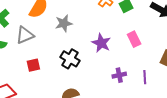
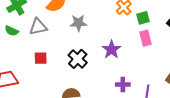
pink rectangle: (134, 39) -> (145, 38), moved

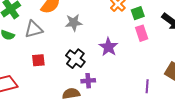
purple cross: (123, 84) -> (88, 81), moved

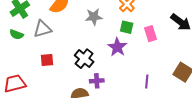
green square: (138, 13) -> (127, 27), moved, turned 32
gray star: (74, 23) -> (94, 17), moved
purple line: (147, 86) -> (147, 82), moved

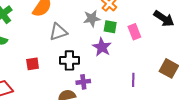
gray star: (94, 17) -> (92, 18), moved
gray triangle: (43, 29) -> (58, 32), moved
black cross: (84, 59) -> (69, 60), turned -36

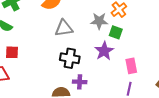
pink rectangle: (134, 32) -> (131, 66), moved
red square: (33, 64) -> (12, 52), moved

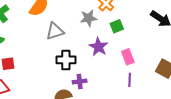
green square: (116, 32) -> (117, 26), moved, turned -32

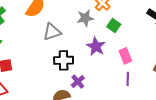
green square: (117, 26) -> (114, 25), turned -32
purple cross: (80, 81) -> (78, 82), turned -32

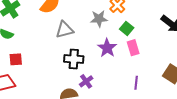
pink rectangle: (125, 56) -> (133, 48), moved

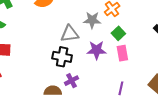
gray triangle: (65, 30) -> (70, 34), moved
purple star: (107, 48) -> (97, 50), turned 30

